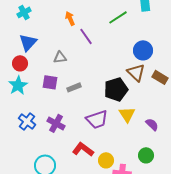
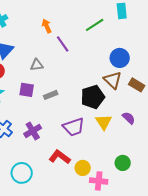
purple cross: (56, 123) -> (33, 131), turned 30
purple semicircle: (152, 124) -> (129, 118), moved

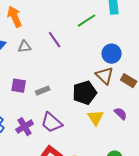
orange arrow: (47, 26) -> (15, 17), moved, size x1.5
gray triangle: (37, 65) -> (25, 47), moved
purple trapezoid: (74, 127) -> (52, 123), moved, turned 60

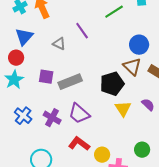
gray triangle: (25, 47) -> (59, 44), moved, turned 32
gray rectangle: (43, 91) -> (70, 82), size x1.6
purple cross: (25, 127) -> (52, 118), turned -30

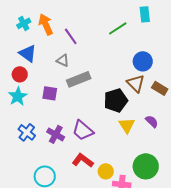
purple line: (82, 31) -> (71, 36), moved
blue triangle: (24, 37) -> (28, 53), turned -36
gray rectangle: (70, 82) -> (79, 79), moved
green circle: (142, 150) -> (146, 166), size x1.6

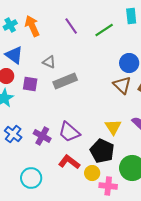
purple line: (71, 36) -> (71, 26), moved
purple square: (50, 93) -> (30, 84), moved
black pentagon: (116, 100) -> (102, 151), moved, turned -30

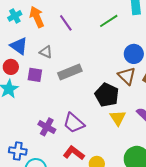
purple line: (71, 26) -> (66, 23), moved
gray triangle: (49, 62) -> (46, 52), moved
blue cross: (13, 134) -> (18, 151), moved, turned -30
black pentagon: (102, 151) -> (107, 95), moved

